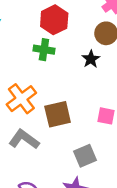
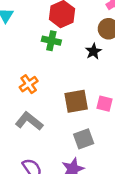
orange cross: (21, 99) -> (29, 84), size x0.7
brown square: (58, 114) -> (76, 101), moved

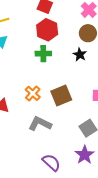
brown square: (76, 101) -> (61, 95), moved

